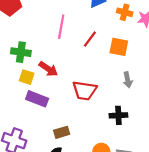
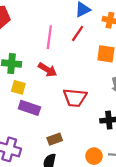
red line: (90, 39) -> (78, 34), moved
red arrow: (48, 69) -> (47, 70), moved

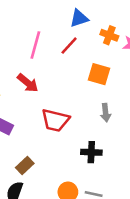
brown rectangle: (55, 139) -> (25, 165), turned -32

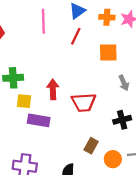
pink line: (35, 45) -> (43, 21), moved
red arrow: (28, 83) -> (53, 89), moved, turned -114
brown rectangle: (25, 165) -> (91, 146), moved

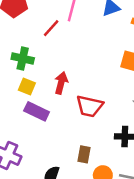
red line: (76, 36) -> (51, 28), moved
brown rectangle: (91, 146) -> (84, 154), turned -35

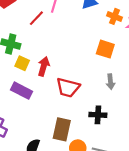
yellow square: (27, 86) -> (22, 63), moved
brown rectangle: (84, 154) -> (62, 129), size x1.5

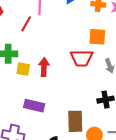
red trapezoid: (68, 87) -> (82, 58), moved
purple rectangle: (21, 91) -> (34, 106), moved

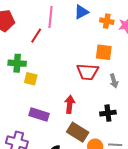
red arrow: (44, 67) -> (70, 104), moved
brown rectangle: (75, 121) -> (78, 132), turned -60

